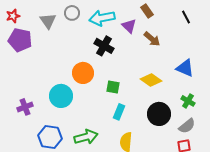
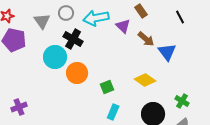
black cross: (104, 46) -> (73, 39), moved
blue triangle: (185, 68) -> (167, 52), moved, turned 30
green square: (113, 87) -> (107, 87), turned -32
cyan circle: (61, 96) -> (55, 57), moved

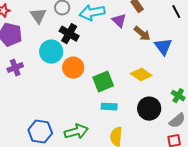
green square: (107, 87) -> (103, 82), size x1.5
purple cross: (19, 107) -> (15, 68), moved
cyan rectangle: (113, 112) -> (109, 107), turned 70

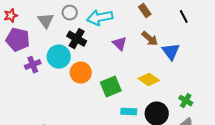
purple triangle: (119, 21) -> (120, 44), moved
purple cross: (15, 68) -> (33, 65), moved
cyan rectangle: (109, 107) -> (129, 112), moved

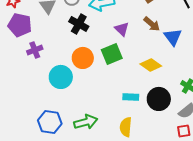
cyan circle: (59, 57) -> (61, 77), moved
green square: (111, 87) -> (112, 54), moved

